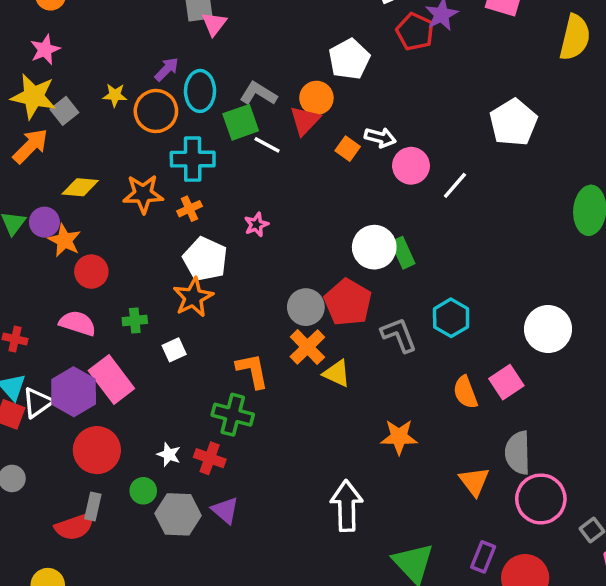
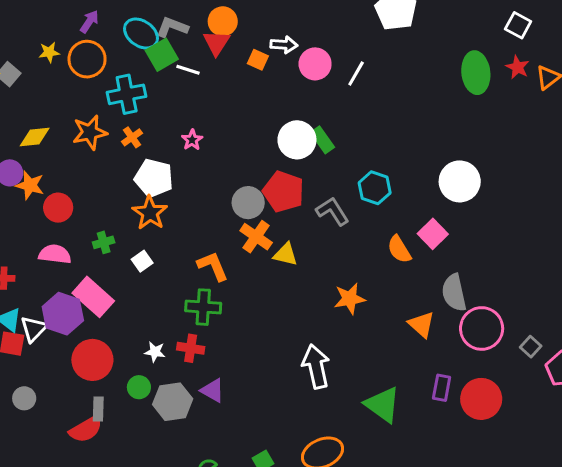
cyan ellipse: (200, 91) -> (141, 34), moved, turned -44

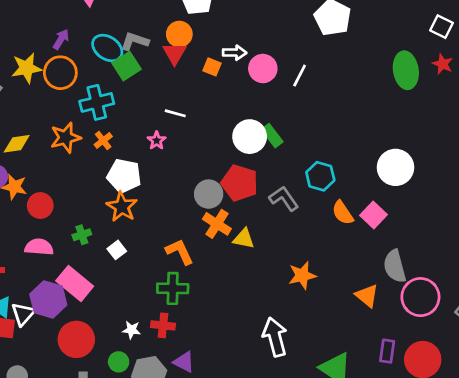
yellow star: (49, 52) -> (27, 68), size x1.6
white line: (188, 70) -> (175, 113), moved
orange semicircle: (399, 249) -> (343, 213), moved

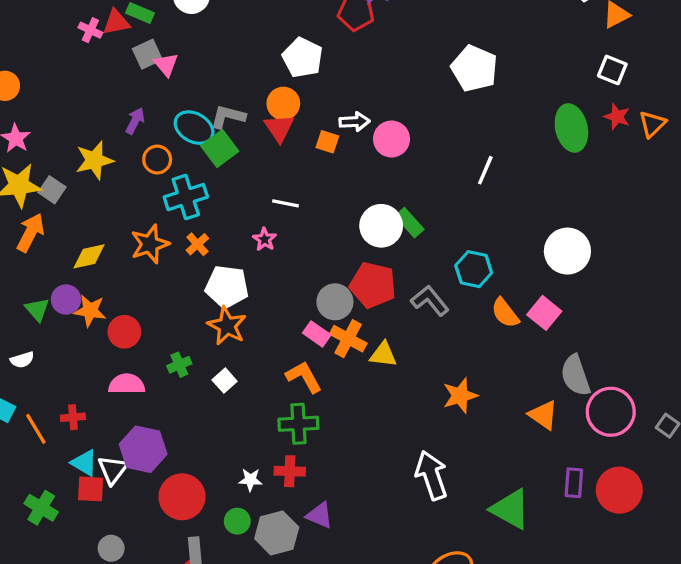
orange circle: (60, 73) -> (157, 160), moved, size x0.7
white line: (300, 76) -> (485, 170), moved
pink rectangle: (75, 283) -> (317, 334), moved, size x0.6

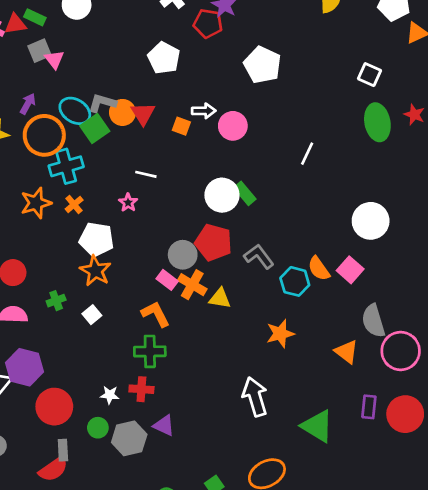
white pentagon: (474, 68) -> (262, 65), moved
white square: (612, 70) -> (370, 75), moved
orange circle: (283, 104) -> (122, 112), moved
orange circle: (157, 160) -> (44, 135), size x1.8
cyan hexagon: (474, 269) -> (295, 281), moved

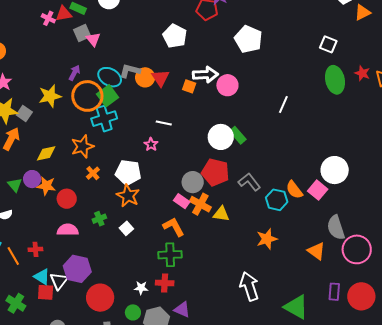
white arrow: (204, 111) -> (205, 75), size x1.4
green square: (95, 128) -> (108, 96), moved
orange cross: (74, 205) -> (93, 173), moved
white circle: (371, 221) -> (335, 170), moved

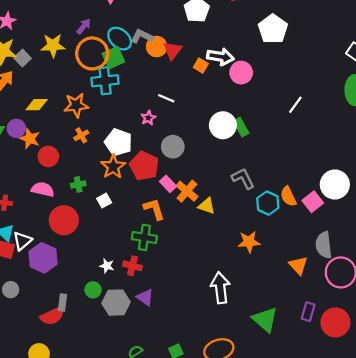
red pentagon: (215, 172) -> (144, 166), moved
gray circle: (193, 182) -> (173, 147), moved
purple hexagon: (77, 269) -> (43, 258), moved
red circle: (100, 298) -> (64, 220), moved

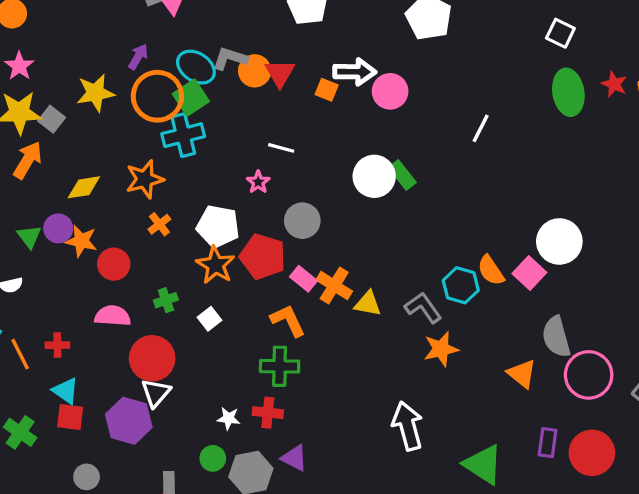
gray L-shape: (243, 179) -> (423, 308), moved
white triangle: (22, 241) -> (156, 393), moved

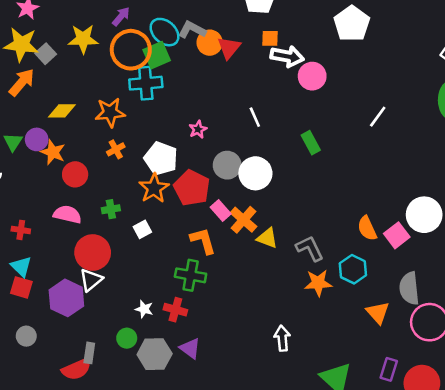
orange square: (327, 90) -> (270, 38), moved, turned -30
white line: (281, 148) -> (255, 117), moved, turned 42
white circle: (374, 176) -> (255, 173), moved
cyan hexagon: (461, 285) -> (353, 269), moved
white arrow: (408, 426) -> (282, 338), size x0.7

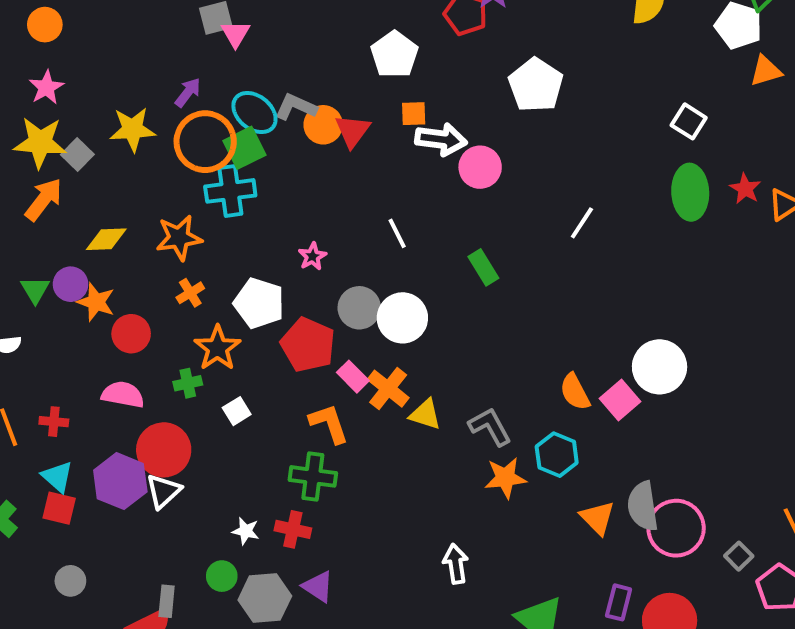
orange star: (154, 188) -> (217, 348), moved
gray semicircle: (409, 288) -> (643, 506), moved
purple hexagon: (66, 298) -> (120, 481), moved

